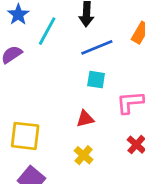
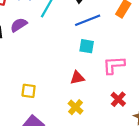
yellow square: (25, 136) -> (29, 91), size x0.6

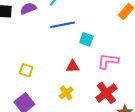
blue line: (88, 20) -> (62, 25), moved
red cross: (118, 99) -> (106, 93), size x1.5

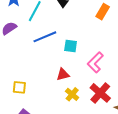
pink L-shape: (108, 61) -> (95, 62), turned -40
yellow cross: (66, 93) -> (72, 94), moved

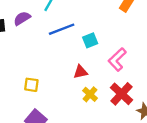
cyan square: (71, 46) -> (90, 40), turned -32

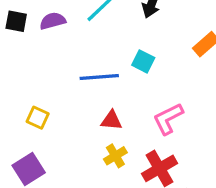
blue line: (62, 29) -> (99, 77), moved
cyan square: (90, 40) -> (143, 61), moved, turned 32

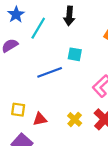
red triangle: (112, 120) -> (40, 119), moved

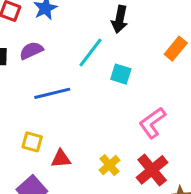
cyan line: (38, 28) -> (91, 53), moved
blue line: (50, 72) -> (52, 93), moved

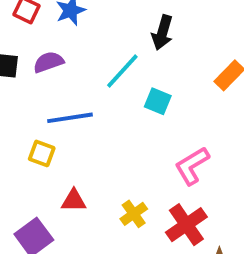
yellow square: (32, 142) -> (42, 153), moved

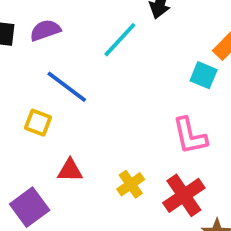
cyan square: (158, 101) -> (204, 75), moved
blue line: (70, 118) -> (67, 87), turned 45
pink L-shape: (192, 166) -> (190, 136), turned -72

